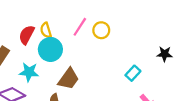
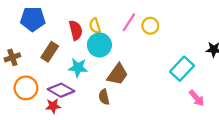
red semicircle: (27, 35) -> (76, 30), turned 138
cyan rectangle: (133, 73) -> (182, 69), size x1.5

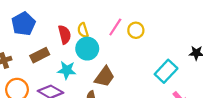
blue pentagon: (33, 19) -> (23, 24), turned -30
brown rectangle: (50, 52) -> (40, 55), turned 30

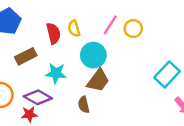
cyan circle: (87, 49) -> (93, 55), moved

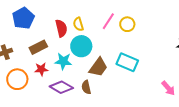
cyan circle: (93, 55) -> (81, 46), moved
cyan rectangle: (167, 74) -> (127, 62), moved, turned 70
purple diamond: (38, 97) -> (61, 87), moved
red star: (29, 114) -> (41, 69), moved

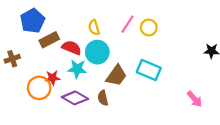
red semicircle: (61, 28) -> (72, 48), moved, turned -54
brown rectangle: (38, 47) -> (49, 40), moved
orange circle: (17, 79) -> (39, 88), moved

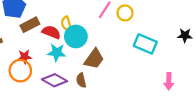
yellow semicircle: (94, 27) -> (66, 24), moved
cyan rectangle: (149, 70) -> (145, 44), moved
red star: (53, 78) -> (25, 57), moved
pink arrow: (195, 99) -> (169, 81), turned 42

